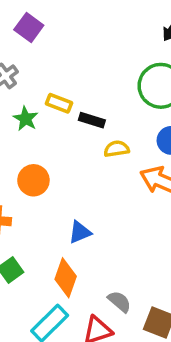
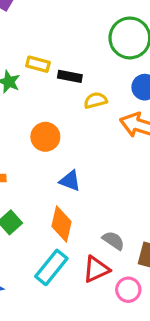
orange circle: (33, 180) -> (45, 137), moved
blue triangle: (80, 232) -> (70, 181), turned 50

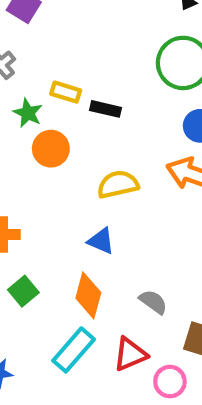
yellow semicircle: (95, 100) -> (118, 184), moved, size x1.4
orange circle: (45, 137) -> (51, 149), moved
gray semicircle: (113, 241) -> (153, 302), moved

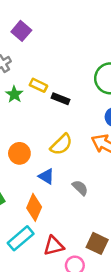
orange circle: (51, 149) -> (19, 153), moved
yellow semicircle: (118, 184) -> (61, 144), turned 140
gray semicircle: (153, 302) -> (80, 188), moved

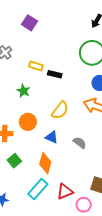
purple square: (21, 31) -> (29, 23), moved
green star: (14, 94) -> (23, 91), moved

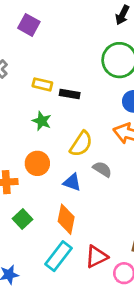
green star: (23, 91) -> (42, 121), moved
gray semicircle: (80, 143) -> (102, 169), moved

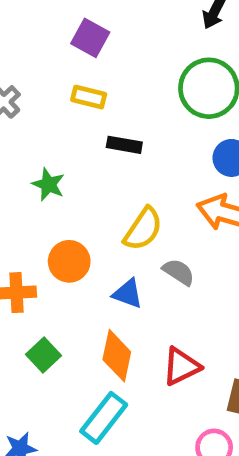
purple square: (29, 25) -> (90, 38), moved
yellow rectangle: (42, 84) -> (89, 97), moved
green star: (42, 121) -> (48, 184), moved
red triangle: (96, 257) -> (181, 366), moved

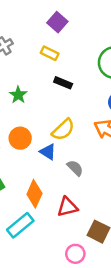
gray semicircle: (179, 272) -> (75, 168), moved
blue triangle: (128, 294) -> (48, 152), moved

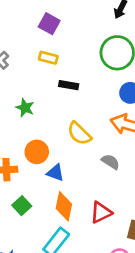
yellow semicircle: (63, 130) -> (79, 133), turned 100
blue triangle: (48, 152) -> (55, 173), moved
gray semicircle: (75, 168) -> (111, 162), moved

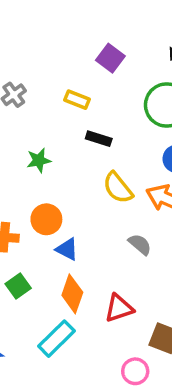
purple square: (49, 24) -> (110, 58), moved
green star: (25, 108) -> (39, 160), turned 30
yellow semicircle: (79, 133) -> (118, 188), moved

